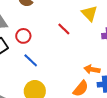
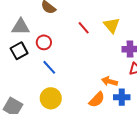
red line: (64, 29) -> (84, 28), moved

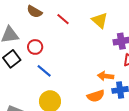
red line: (84, 28) -> (63, 19), moved
orange semicircle: (97, 100) -> (96, 96), turned 36

